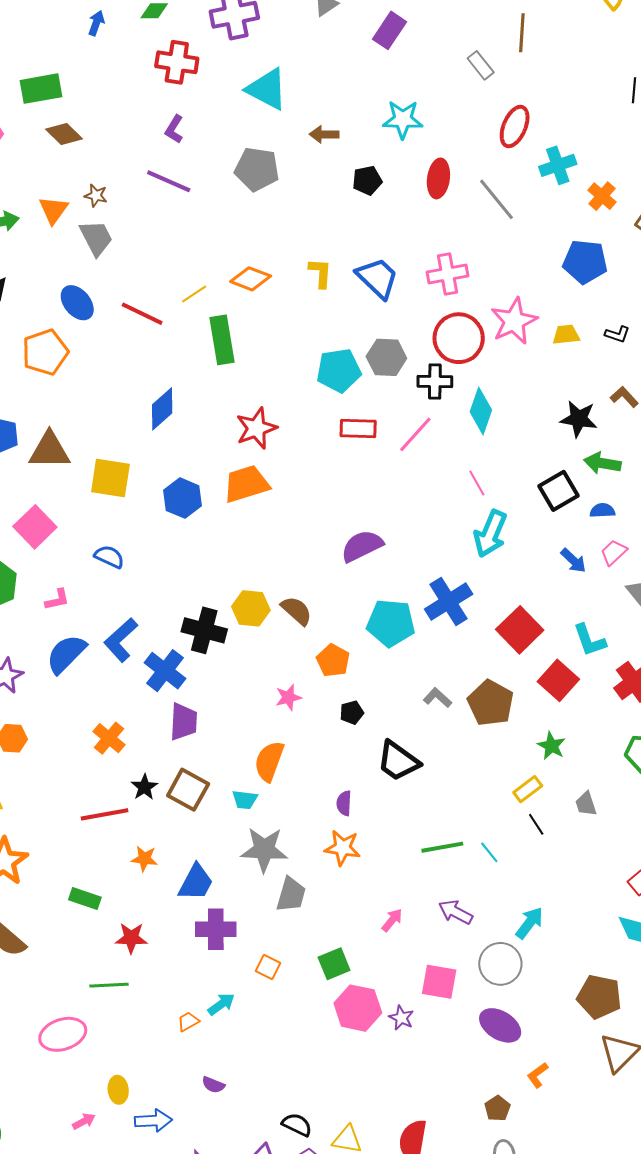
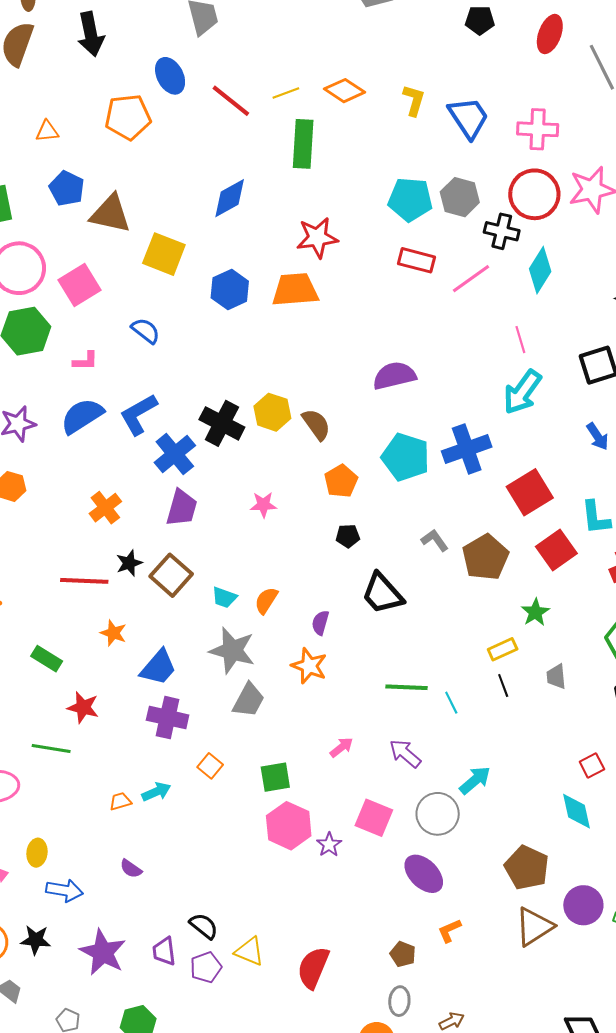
pink star: (288, 697) -> (263, 505), moved
orange semicircle: (269, 761) -> (266, 600), moved, size x0.7
brown pentagon: (497, 1108) -> (403, 954), turned -30

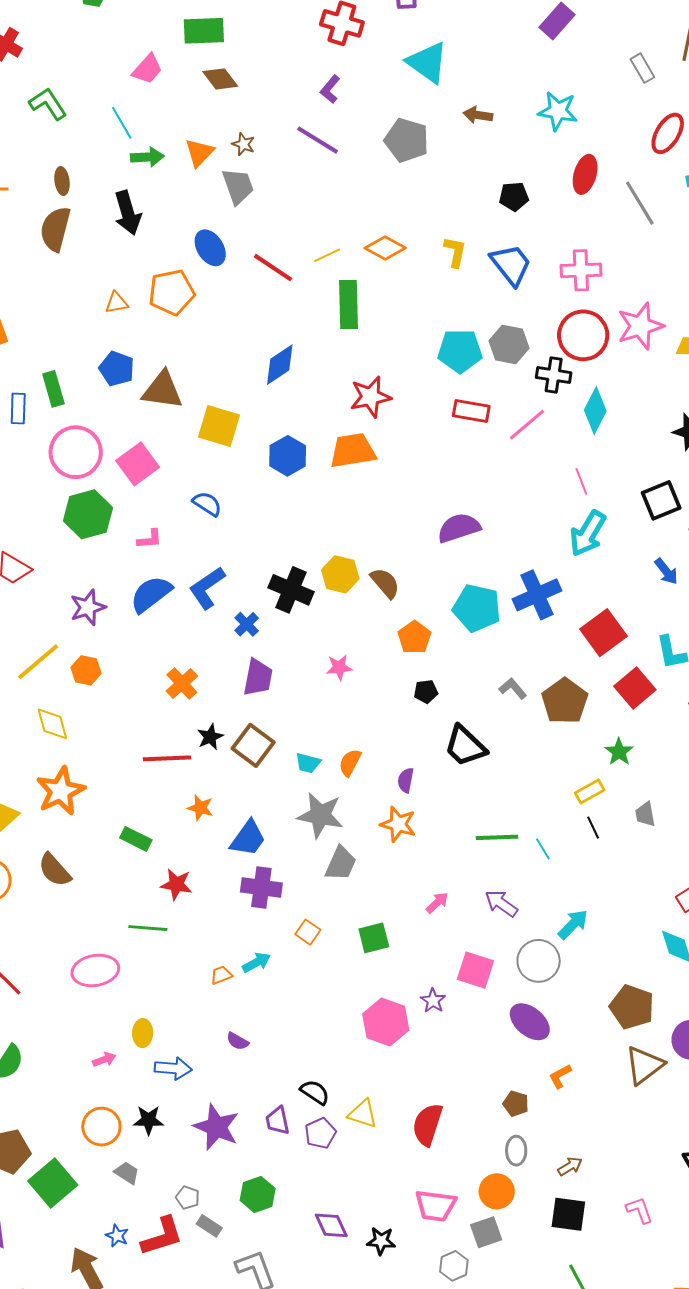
black pentagon: (480, 20) -> (514, 197), moved
orange triangle: (47, 131) -> (117, 303), moved
blue cross: (175, 454) -> (247, 624), size x0.6
pink hexagon: (289, 826) -> (386, 1022), moved

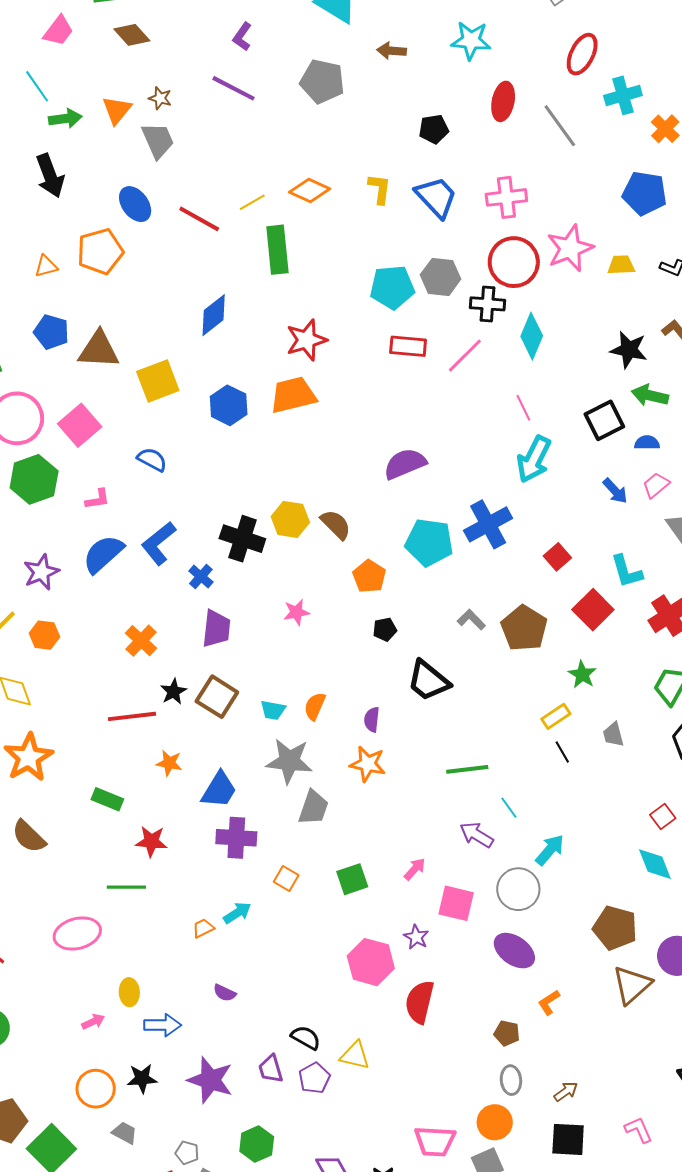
yellow square: (219, 426) -> (158, 381), turned -33
red square: (604, 633) -> (557, 557), size x0.6
cyan line: (543, 849) -> (509, 808), moved
pink arrow: (437, 903) -> (415, 869), moved
red semicircle: (428, 1125) -> (420, 1002), moved

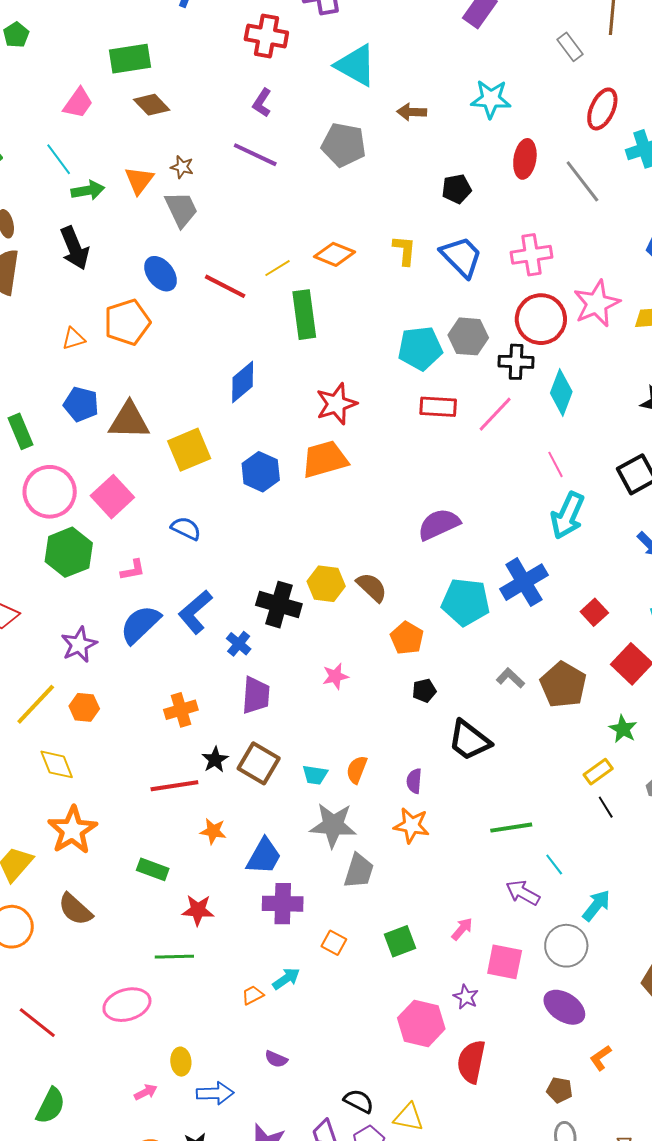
orange cross: (141, 641) -> (181, 710), turned 32

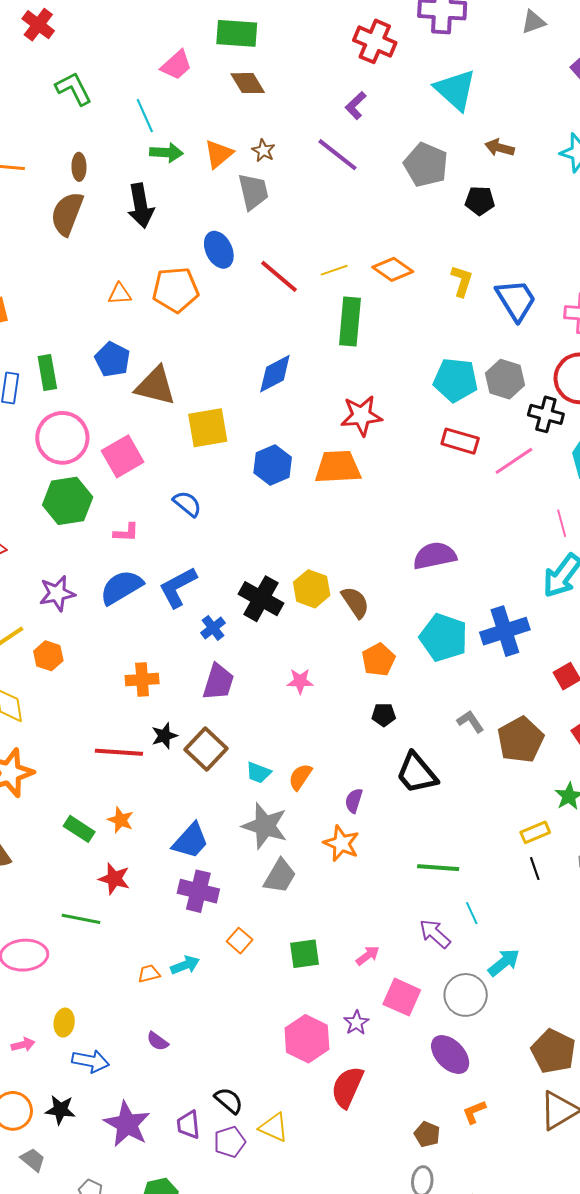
black pentagon: (457, 189) -> (480, 201), moved
orange star: (213, 831) -> (121, 820), moved

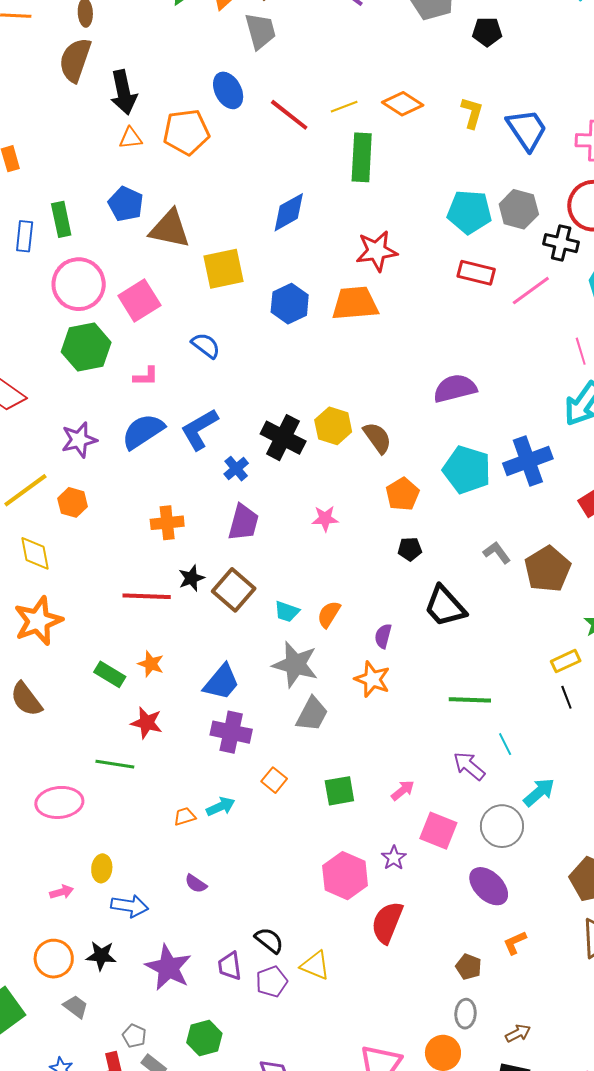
black arrow: (141, 206) -> (123, 92), moved

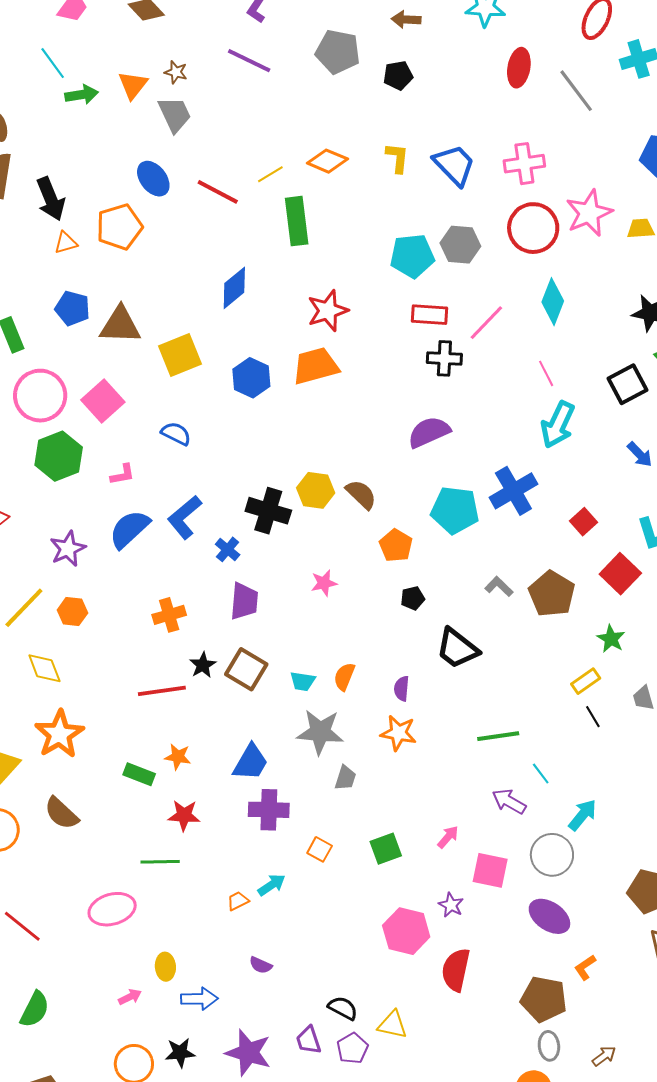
black cross: (561, 243) -> (444, 358), moved
gray trapezoid: (312, 714) -> (345, 778), size x0.7
brown pentagon: (469, 967) -> (544, 999), size x1.8

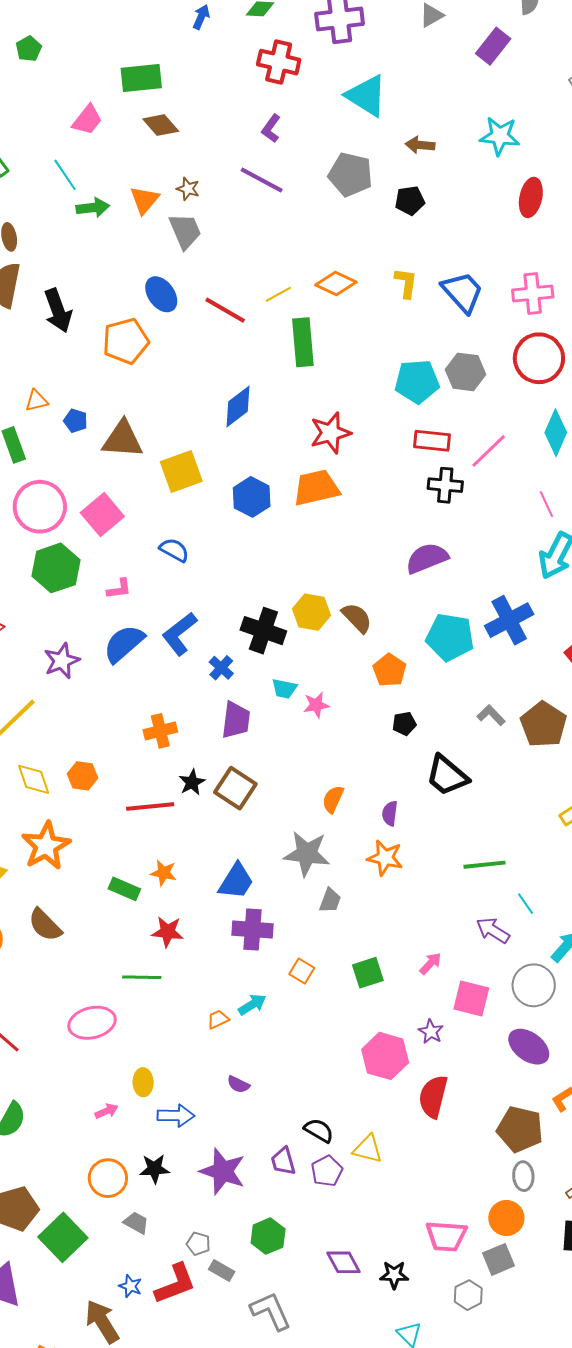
orange triangle: (66, 243) -> (36, 401), moved
blue pentagon: (73, 308) -> (76, 421), size x0.7
orange hexagon: (72, 612) -> (83, 776), moved
cyan trapezoid: (303, 681) -> (284, 689), moved

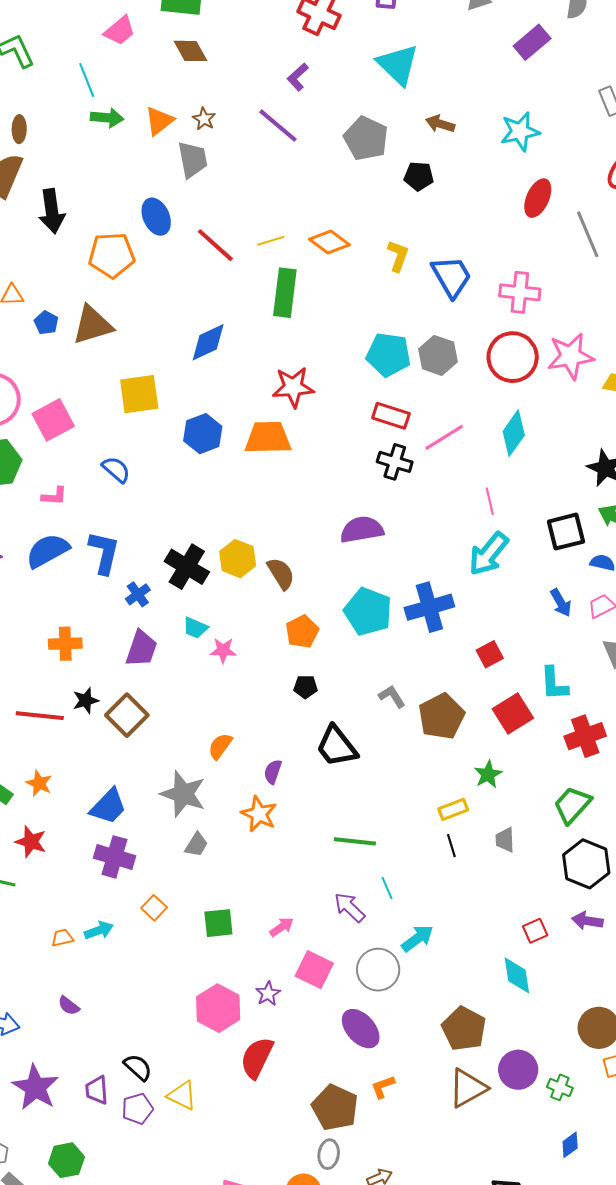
cyan star: (500, 136) -> (520, 131), turned -30
brown triangle: (123, 439) -> (92, 325), moved, turned -33
blue L-shape: (179, 634) -> (104, 553), turned 129

